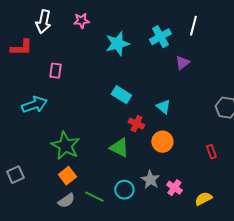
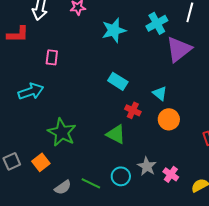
purple triangle: (182, 63) -> (179, 49), size x1.8
orange circle: (162, 142) -> (169, 119), moved
orange square: (67, 176) -> (41, 162), moved

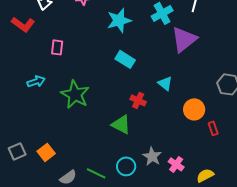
red L-shape: (18, 34) -> (23, 24), turned 35
cyan rectangle: (118, 81) -> (125, 59), moved
cyan arrow: (31, 91) -> (36, 81), size x0.7
orange circle: (169, 119) -> (194, 109), moved
green star: (62, 132) -> (75, 94), moved

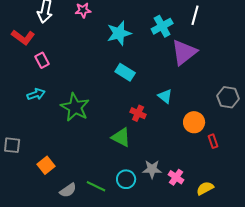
pink rectangle: (57, 47) -> (42, 60), moved, turned -35
gray square: (17, 151) -> (12, 145), moved, turned 30
gray star: (152, 156) -> (152, 169), turned -30

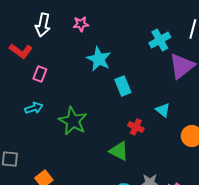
cyan star: (119, 33) -> (99, 59), moved, turned -30
pink rectangle: (42, 60) -> (40, 74), turned 49
cyan rectangle: (125, 72) -> (123, 86), turned 36

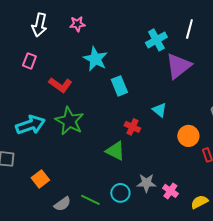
red L-shape: (21, 51) -> (60, 85), moved
pink rectangle: (40, 74) -> (29, 61), moved
cyan arrow: (34, 108) -> (30, 125), moved, size x1.6

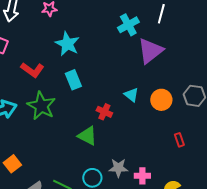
cyan rectangle: (119, 86) -> (73, 80), moved
orange circle: (188, 136) -> (161, 100), moved
pink cross: (170, 191) -> (142, 176), turned -35

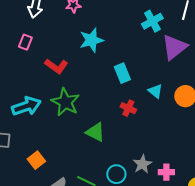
cyan star: (67, 44) -> (91, 40), turned 30
cyan rectangle: (73, 80) -> (122, 73), moved
green triangle: (87, 136) -> (95, 132), moved
gray star: (118, 168) -> (142, 164), turned -30

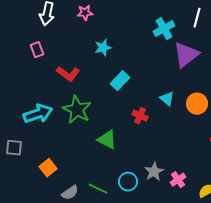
cyan star: (91, 40) -> (103, 48), size x0.7
pink rectangle: (25, 42) -> (37, 50), turned -42
cyan rectangle: (122, 73) -> (120, 81), moved, turned 66
pink cross: (166, 172) -> (178, 180), turned -35

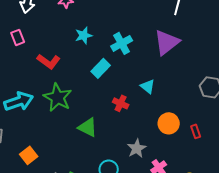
cyan cross: (164, 29) -> (122, 43), moved
orange circle: (197, 104) -> (169, 123), moved
gray star: (154, 172) -> (137, 148), moved

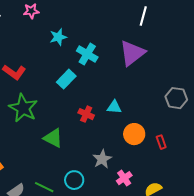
cyan star: (84, 35) -> (58, 37), moved
cyan cross: (122, 43) -> (87, 54), turned -30
cyan triangle: (148, 86) -> (114, 107), moved, turned -35

